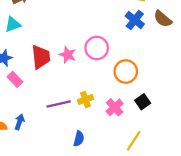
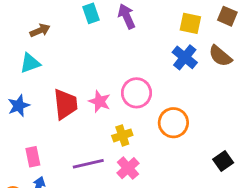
pink rectangle: (15, 79) -> (33, 157), moved, turned 32
yellow cross: (85, 99) -> (122, 135), moved
black square: (143, 102) -> (223, 161), moved
pink cross: (115, 107) -> (128, 168), moved

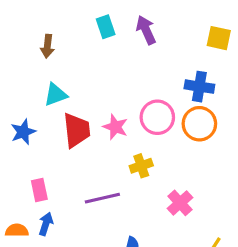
brown arrow: (40, 30) -> (47, 46), turned 120
blue cross: (185, 57) -> (199, 87), moved, turned -30
cyan triangle: (30, 63) -> (56, 95), moved
orange circle: (173, 123) -> (199, 124), moved
pink cross: (128, 168) -> (180, 203), moved

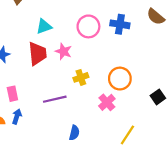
cyan triangle: (56, 95) -> (44, 26), moved
pink circle: (157, 117) -> (88, 26), moved
orange circle: (199, 124) -> (120, 79), moved

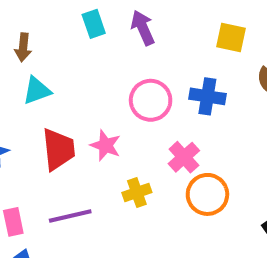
cyan triangle: (44, 26) -> (37, 90), moved
purple line: (55, 99) -> (70, 216), moved
pink cross: (107, 102) -> (184, 157), moved

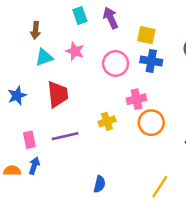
yellow square: (231, 38) -> (146, 35), moved
pink star: (105, 145) -> (75, 51), moved
pink cross: (184, 157) -> (136, 99), turned 30

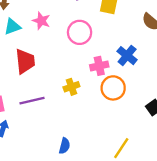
blue cross: (151, 61) -> (127, 56), moved, turned 30

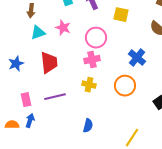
pink cross: (99, 66) -> (92, 60), moved
yellow cross: (71, 87) -> (89, 85), turned 32
blue semicircle: (64, 146) -> (88, 126), moved

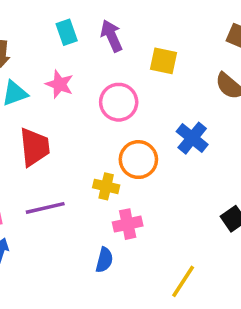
pink cross: (92, 60) -> (128, 224), moved
orange circle: (125, 86) -> (138, 160), moved

